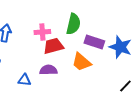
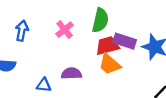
pink cross: (42, 32) -> (65, 30), turned -35
red trapezoid: (53, 46) -> (107, 46), moved

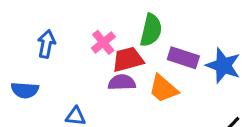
red trapezoid: (107, 46) -> (128, 59), moved
purple semicircle: (71, 73) -> (122, 82), moved

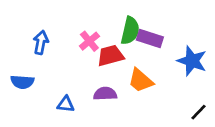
purple rectangle: (183, 58) -> (150, 39), moved
purple semicircle: (122, 82) -> (105, 94), moved

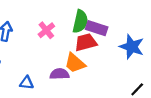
red trapezoid: (110, 56) -> (86, 42), moved
orange trapezoid: (141, 81) -> (75, 63), moved

